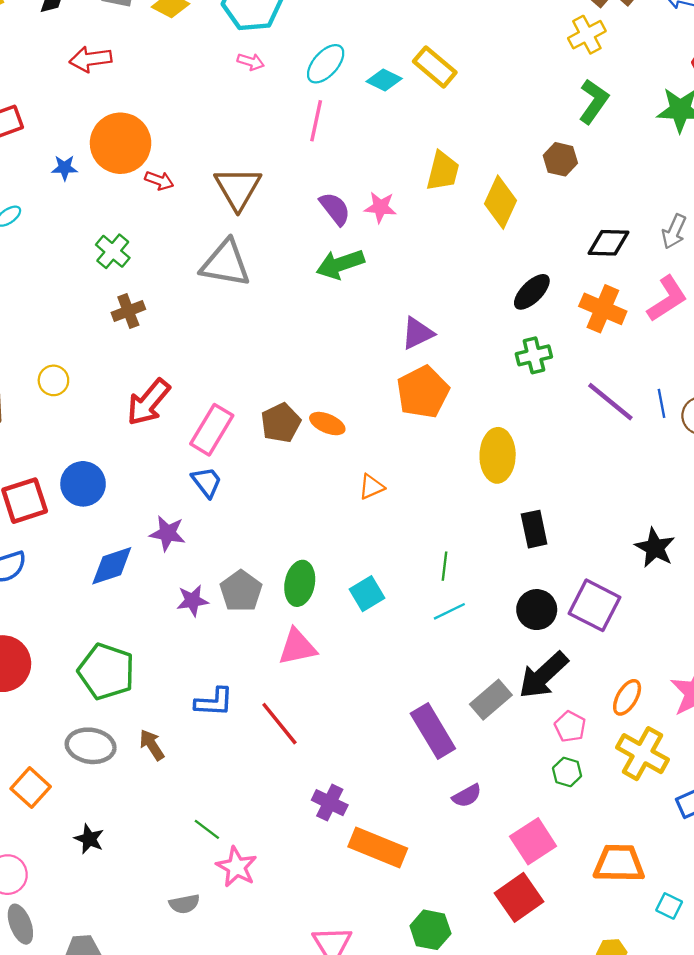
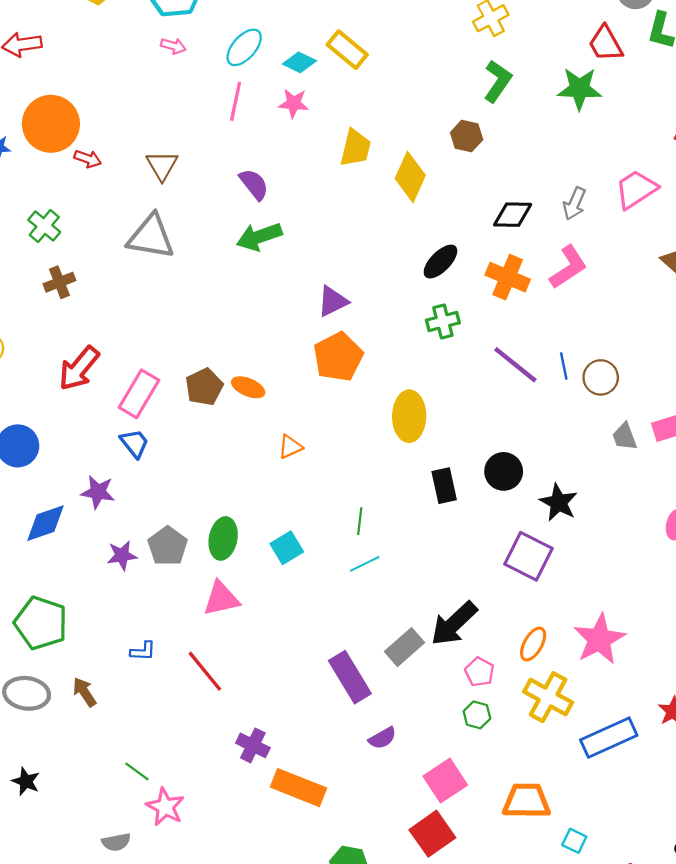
brown triangle: (238, 188) -> (162, 165), size x0.7
pink star: (380, 207) -> (294, 103), moved
purple square: (594, 605) -> (528, 556), moved
black circle: (537, 610) -> (504, 471), moved
blue L-shape: (214, 702) -> (143, 651), size x0.7

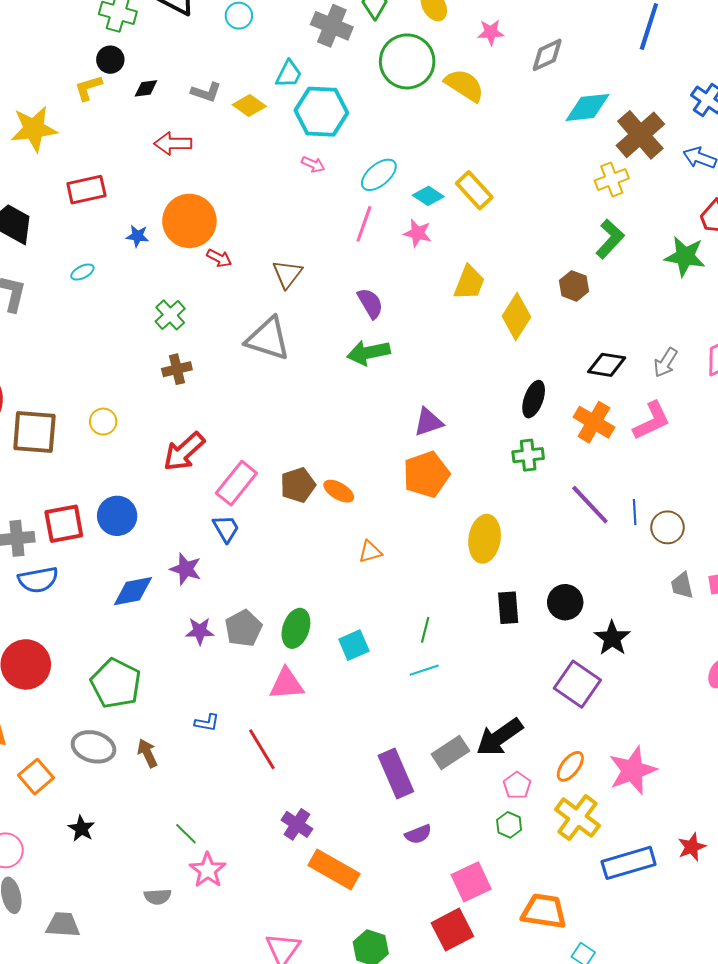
black ellipse: (440, 262) -> (534, 399), turned -33

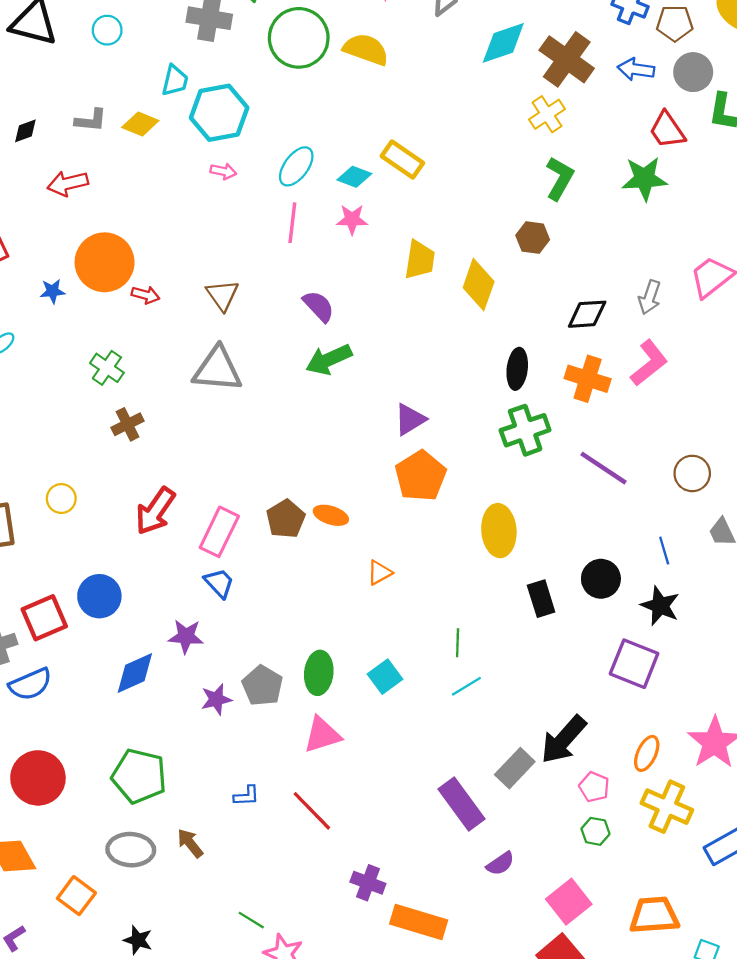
green cross: (528, 455) -> (525, 430), size x1.4
blue line: (635, 512) -> (664, 551), moved

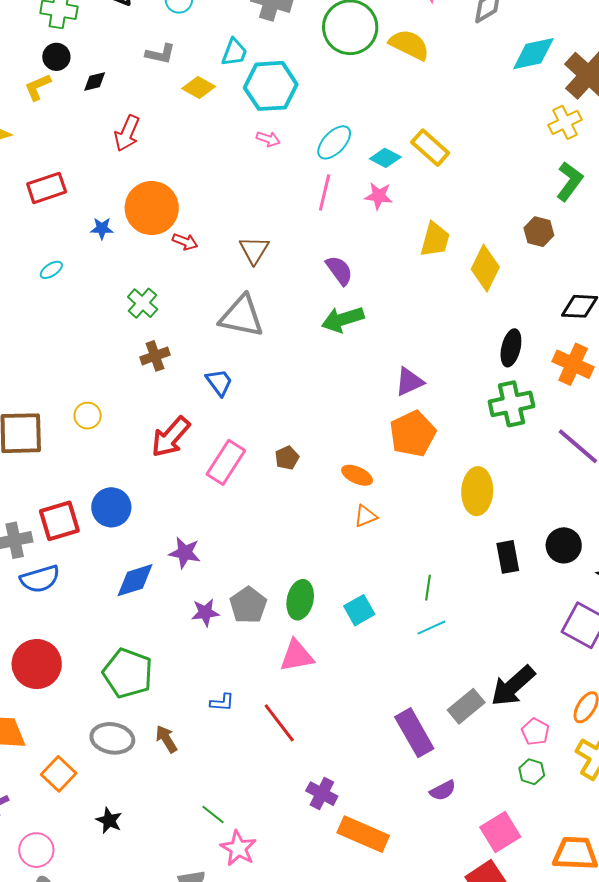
gray L-shape: (91, 120) -> (160, 54), moved
red arrow: (68, 183) -> (127, 133), turned -60
orange ellipse: (331, 515) -> (357, 475), moved
brown pentagon: (286, 519) -> (287, 458), size x0.7
blue trapezoid: (219, 583) -> (219, 382), moved

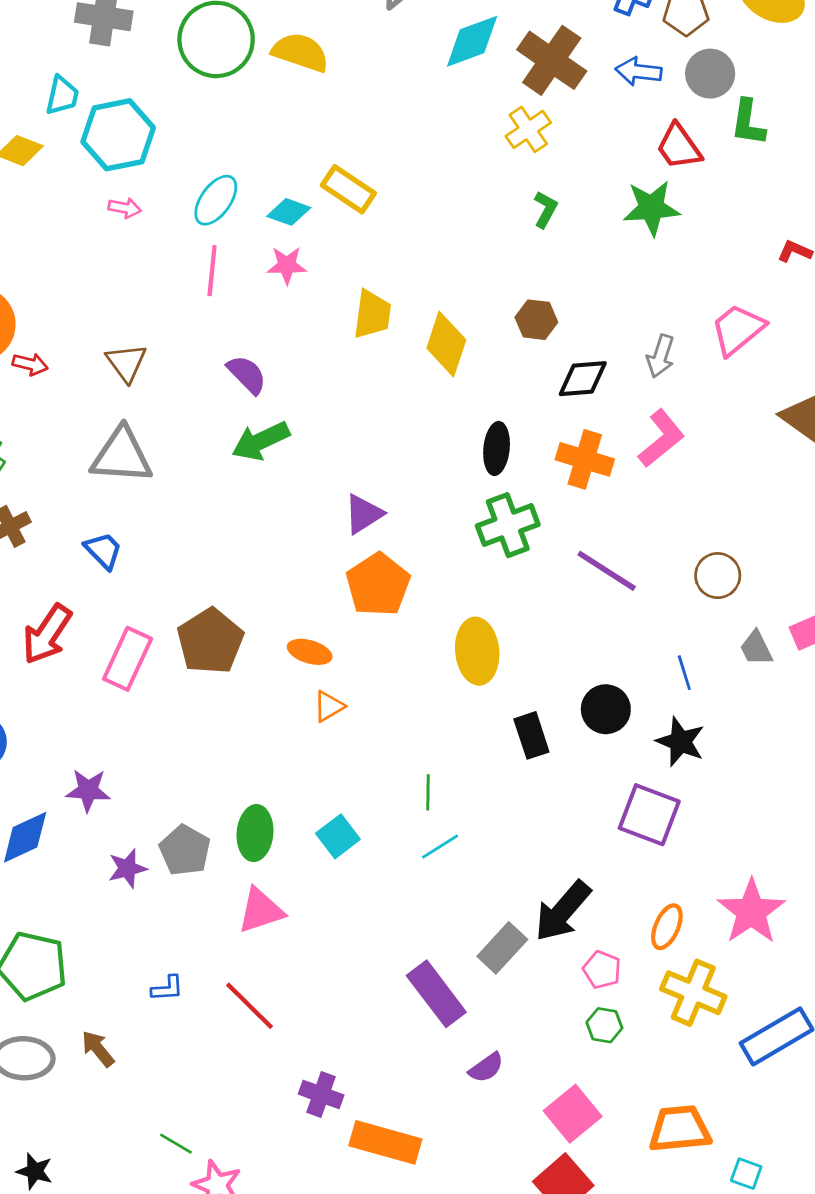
green L-shape: (570, 181) -> (545, 209), size x0.7
brown hexagon: (539, 232) -> (536, 320), moved
brown pentagon: (287, 458) -> (210, 641), size x2.0

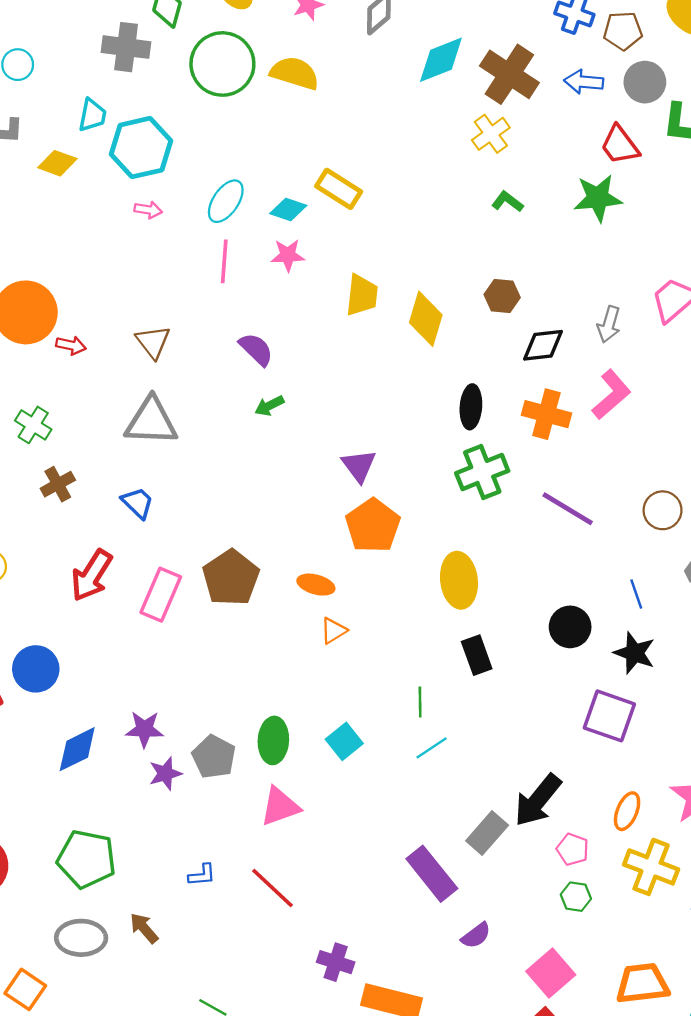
green L-shape: (545, 209) -> (507, 202), turned -80
green arrow: (261, 441) -> (269, 406), size x0.6
purple triangle: (364, 514) -> (359, 466), turned -33
black rectangle: (531, 735) -> (477, 655), moved
purple star: (88, 790) -> (144, 729), moved

